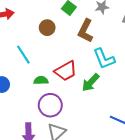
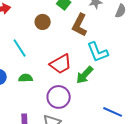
green semicircle: (41, 80) -> (26, 78), moved
purple circle: (50, 105) -> (59, 97), moved

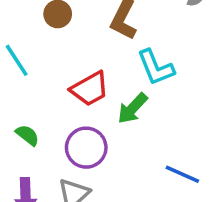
green semicircle: (26, 78) -> (27, 135), moved, turned 40

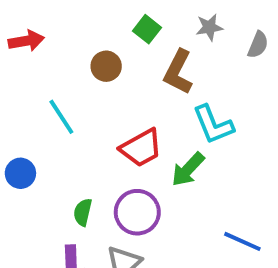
green semicircle: (27, 135) -> (83, 212), moved, turned -115

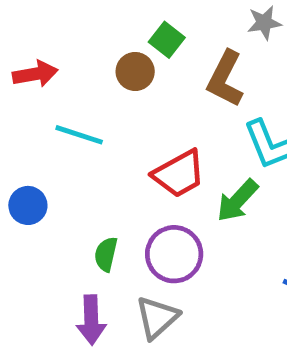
green square: (147, 29) -> (167, 40), moved
red arrow: (26, 41) -> (35, 74), moved
cyan line: (61, 117) -> (79, 135), turned -39

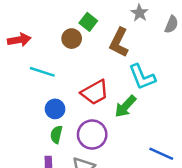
gray star: (264, 23) -> (139, 13), turned -30
blue circle: (28, 205) -> (55, 109), moved

